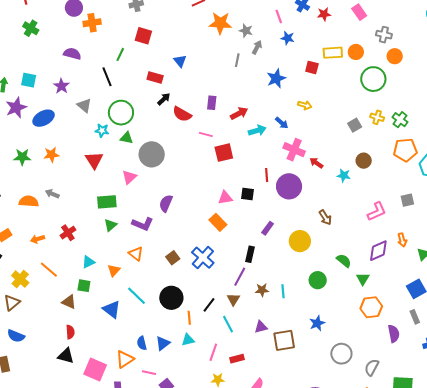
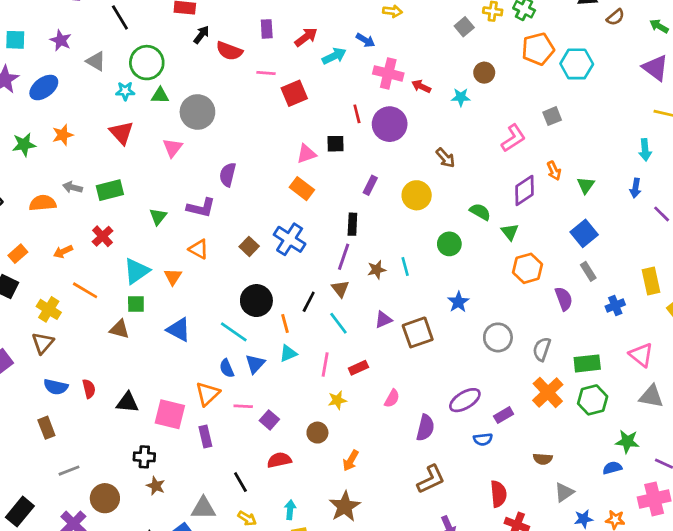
green rectangle: (107, 202) -> (110, 190), moved
cyan triangle: (88, 262) -> (137, 271), size x1.5
cyan line: (136, 296) -> (234, 332), moved
red semicircle: (70, 332) -> (89, 389), moved

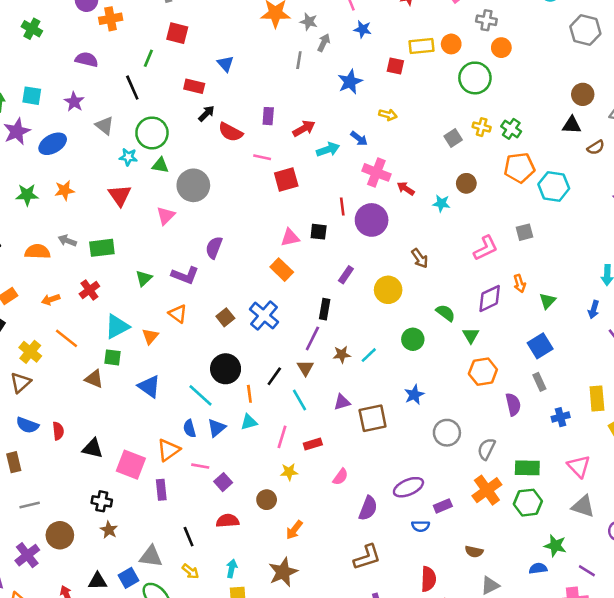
cyan line: (405, 267) -> (369, 355), turned 54

